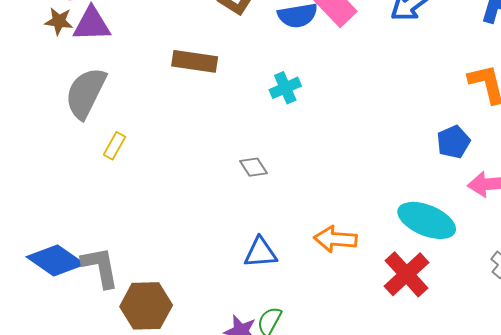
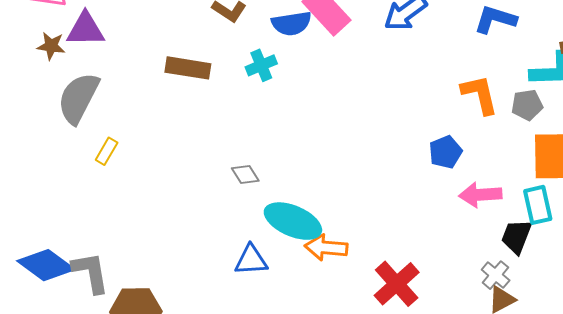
brown star: (59, 21) -> (51, 46), moved
cyan cross: (285, 88) -> (261, 65), moved
cyan ellipse: (427, 220) -> (293, 221), moved

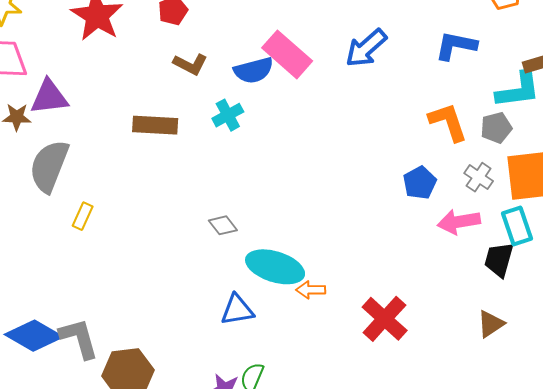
orange arrow: (326, 248) -> (311, 290), size x0.7
gray cross: (496, 275) -> (479, 177), moved

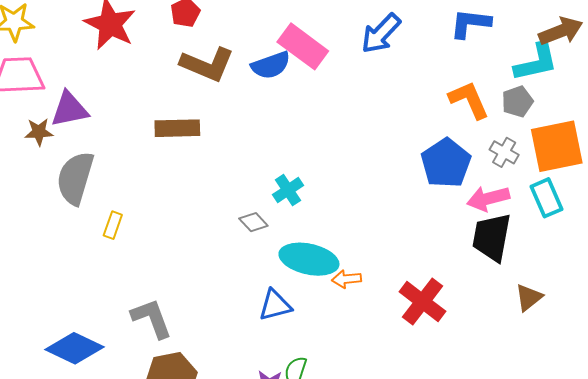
brown L-shape: (190, 64) -> (207, 64), size x1.6
cyan cross: (228, 115) -> (288, 190), moved
blue pentagon: (420, 183) -> (446, 163), size x1.5
black trapezoid: (499, 260) -> (492, 237), moved, size x1.4
gray L-shape: (79, 338) -> (152, 318), moved

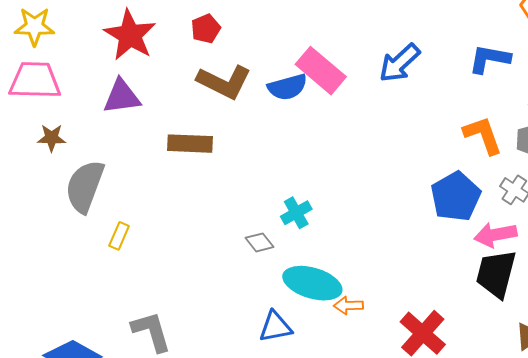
purple triangle: (69, 109) -> (122, 97), moved

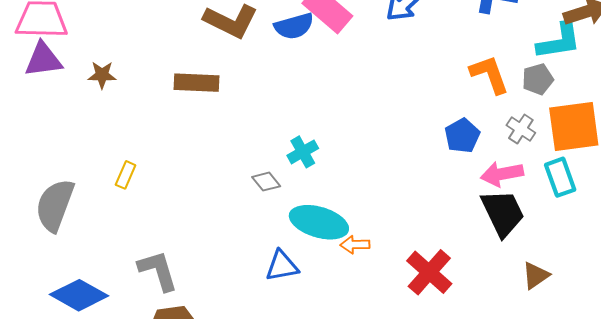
purple triangle: (122, 97) -> (43, 60), moved
brown star: (52, 138) -> (102, 75), moved
gray semicircle: (85, 186) -> (55, 205), moved
blue pentagon: (456, 197) -> (462, 136), size x0.7
black trapezoid: (496, 274) -> (503, 213), turned 140

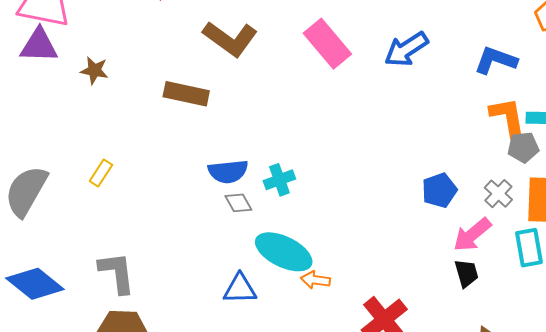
blue semicircle: (294, 26) -> (228, 171), moved
orange L-shape: (489, 74) -> (508, 117), moved
pink arrow: (502, 174) -> (472, 235), turned -39
black trapezoid: (503, 213) -> (466, 273), size x0.6

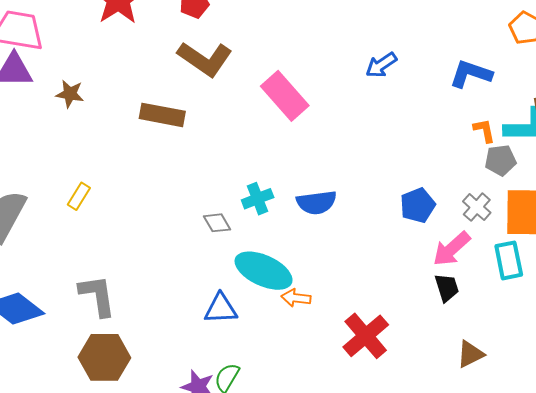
pink rectangle: (327, 44) -> (285, 96), moved
blue arrow: (406, 49) -> (381, 65), size x0.7
orange L-shape: (508, 117) -> (484, 130), size x0.6
blue semicircle: (228, 171) -> (316, 202), moved

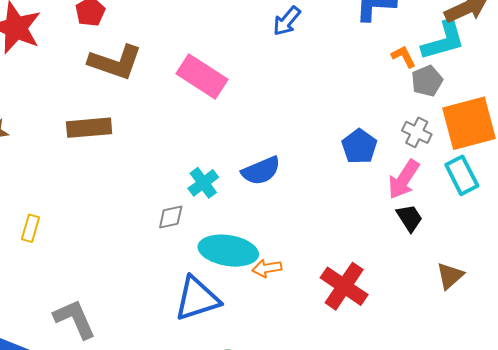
gray diamond: (217, 223) -> (171, 217), turned -56
blue triangle: (221, 309) -> (197, 299), size x1.4

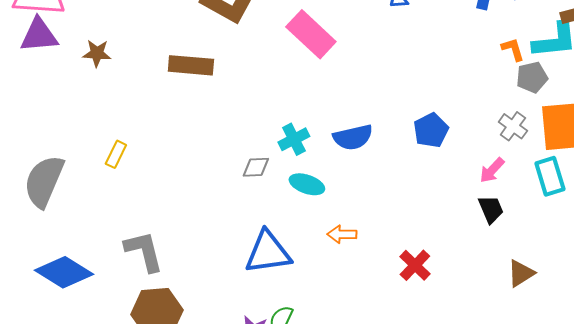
blue pentagon: (359, 146) -> (431, 130), moved
pink arrow: (404, 179) -> (492, 170), size x0.7
cyan ellipse: (228, 251) -> (307, 184), moved, size x0.6
red cross: (344, 286) -> (415, 265), size x0.7

